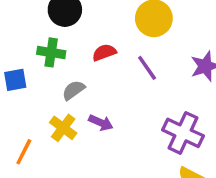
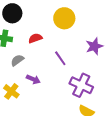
purple line: (147, 68) -> (60, 58), moved
yellow cross: (63, 128) -> (11, 91), moved

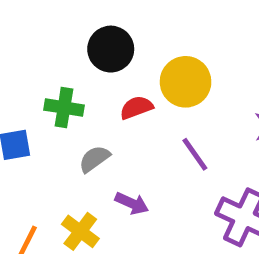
black circle: (12, 13) -> (111, 49), moved
yellow circle: (64, 18) -> (186, 82), moved

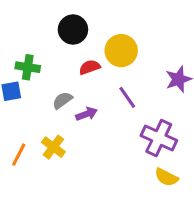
green cross: (64, 108) -> (28, 67), moved
purple arrow: (132, 203) -> (87, 114), moved, turned -45

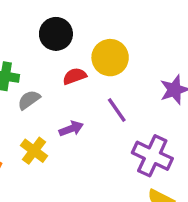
gray semicircle: (62, 100) -> (29, 100), moved
yellow cross: (53, 147) -> (34, 151), moved

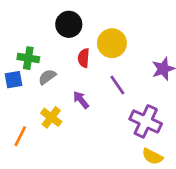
red semicircle: (75, 76) -> (84, 58), turned -66
purple arrow: (71, 129) -> (81, 100), turned -108

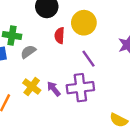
purple arrow: (81, 100) -> (54, 89), moved
purple cross: (146, 121) -> (80, 88), moved, turned -32

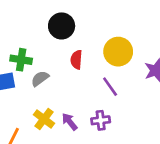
yellow circle: (84, 23) -> (118, 52), moved
purple cross: (80, 88) -> (101, 120), size x0.6

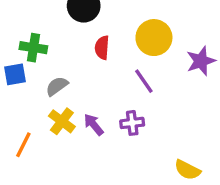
gray semicircle: (40, 79) -> (57, 86), moved

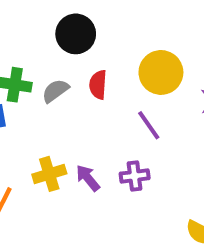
gray semicircle: (57, 86) -> (55, 91), moved
yellow cross: (62, 121) -> (49, 174), turned 36

